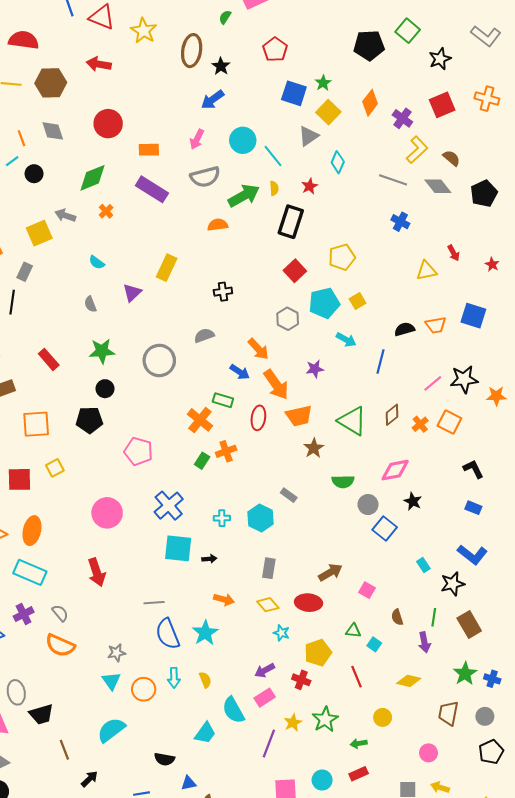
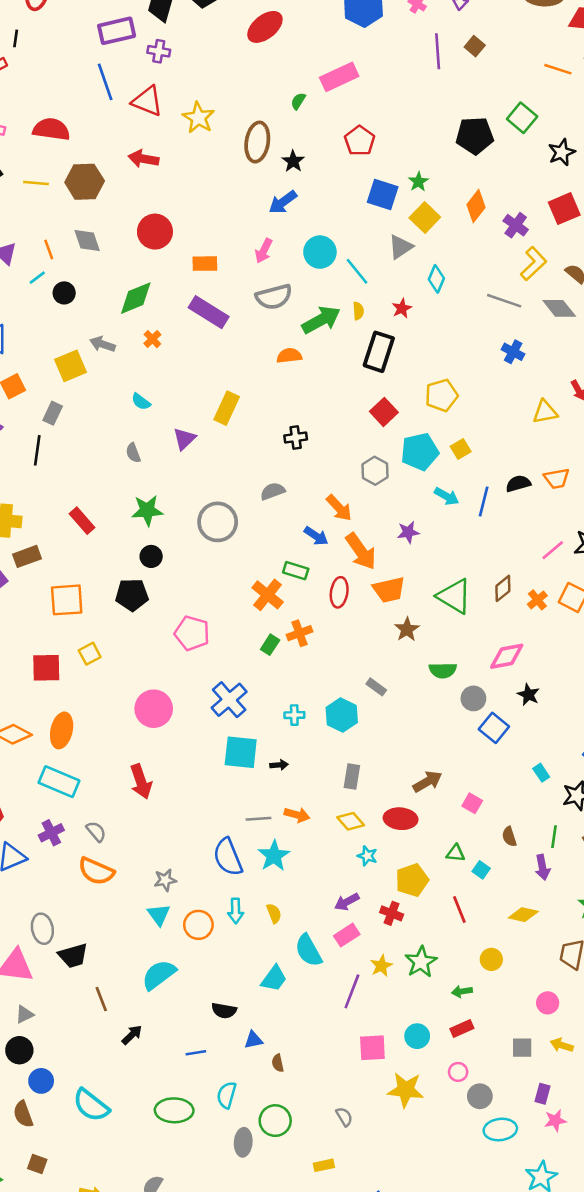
blue line: (381, 362) -> (484, 501), moved
gray line: (154, 603) -> (259, 819), moved

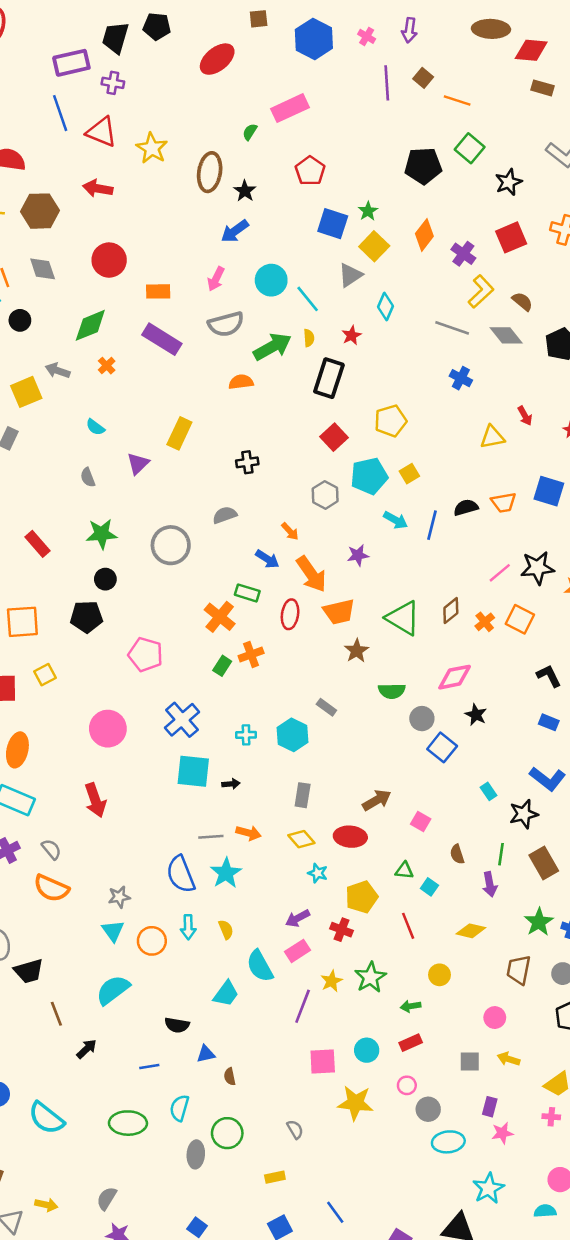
orange line: (558, 69) -> (457, 100), moved
orange arrow: (339, 508) -> (290, 531), size x0.7

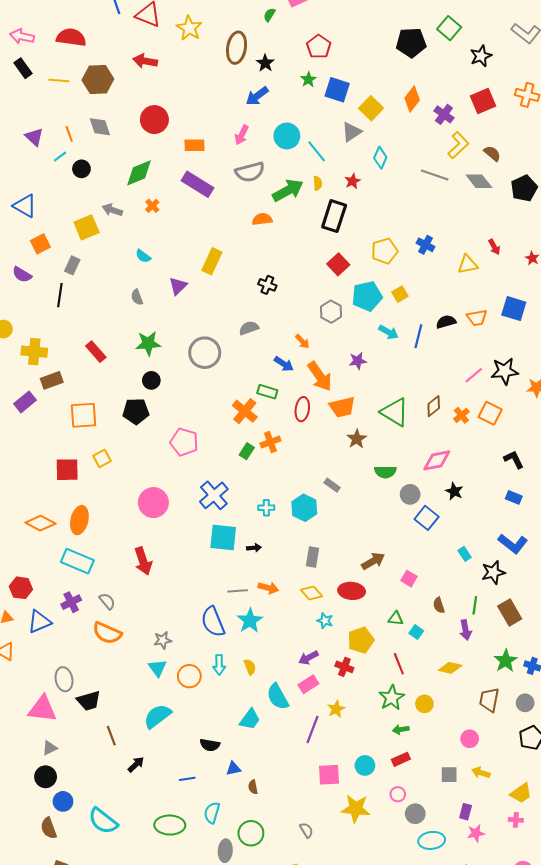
green star: (368, 211) -> (308, 80), moved
blue cross: (461, 378) -> (425, 245), moved
black cross: (247, 462) -> (267, 285), turned 30
green star: (370, 977) -> (392, 698), moved

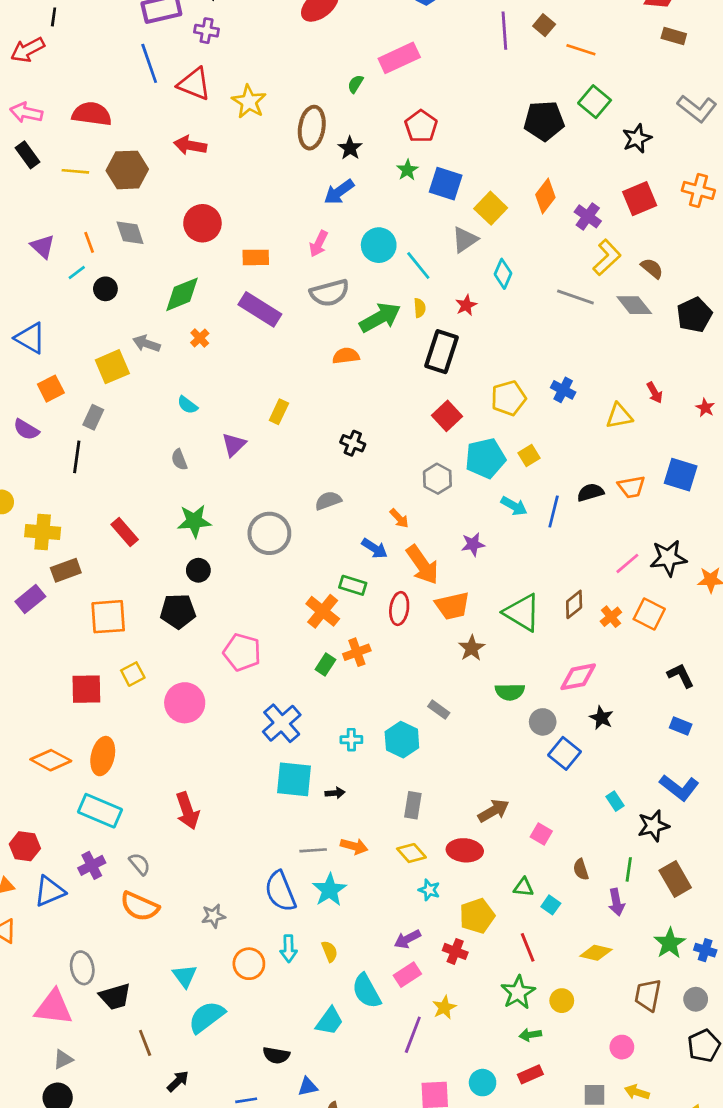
yellow rectangle: (212, 261) -> (279, 412), size x0.7
pink circle: (153, 503) -> (185, 703), moved
cyan triangle: (157, 668) -> (185, 976), moved

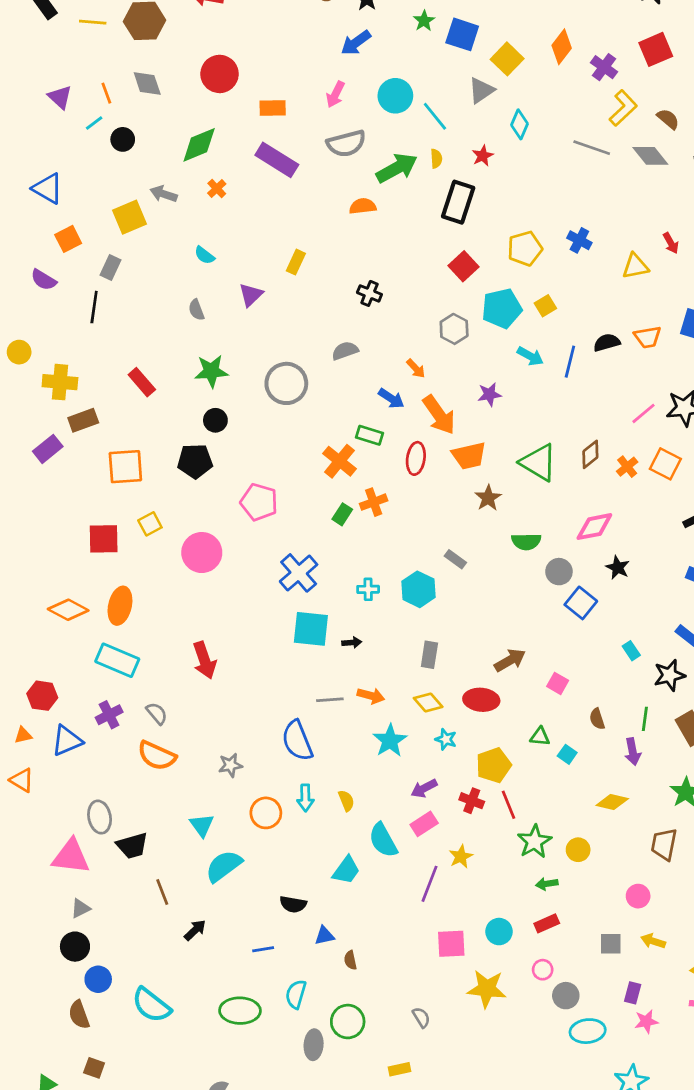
cyan star: (330, 890) -> (390, 741), moved
red line: (528, 947) -> (509, 805), moved

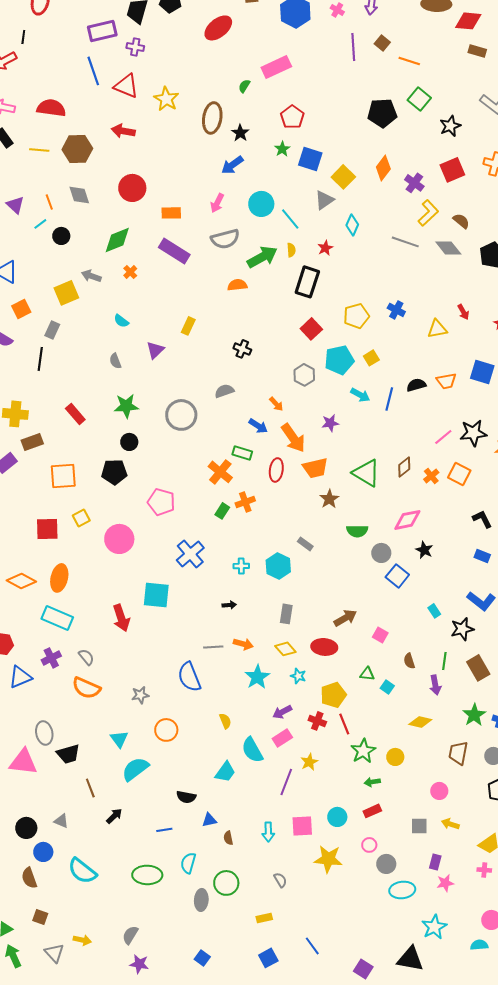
cyan square: (311, 629) -> (156, 595), moved
cyan arrow: (305, 798) -> (268, 832), moved
gray triangle: (80, 908) -> (61, 821), moved, turned 49

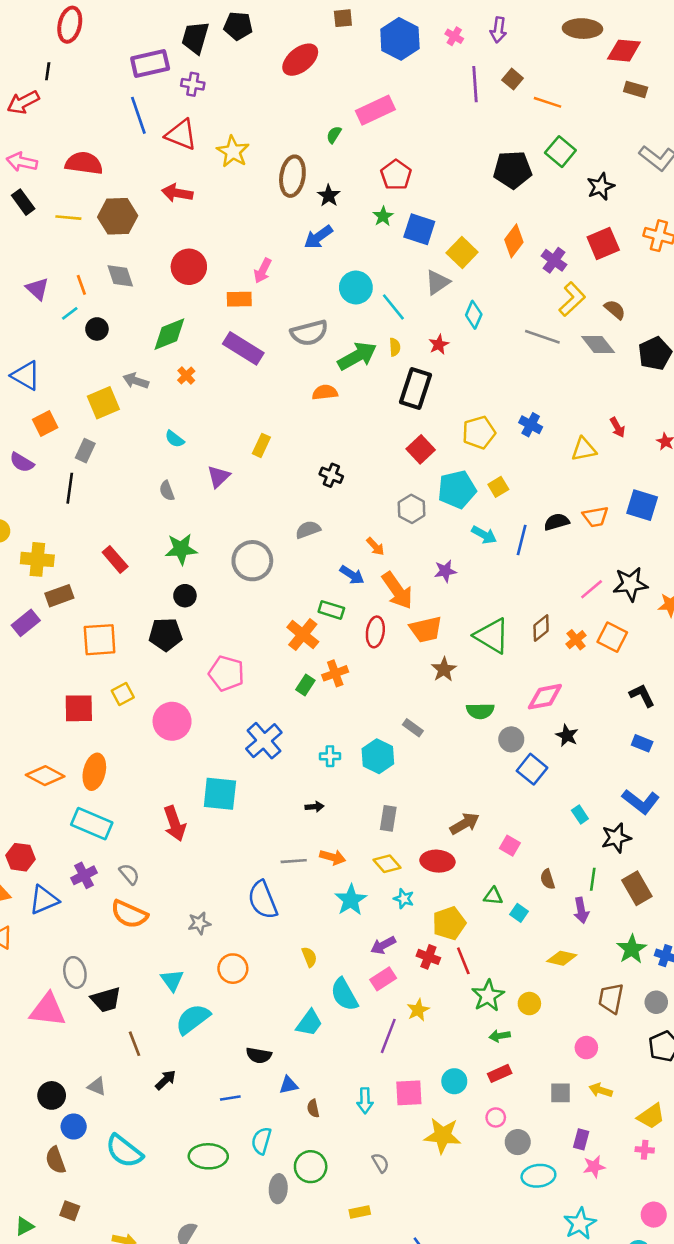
pink arrow: (217, 203) -> (263, 271), moved

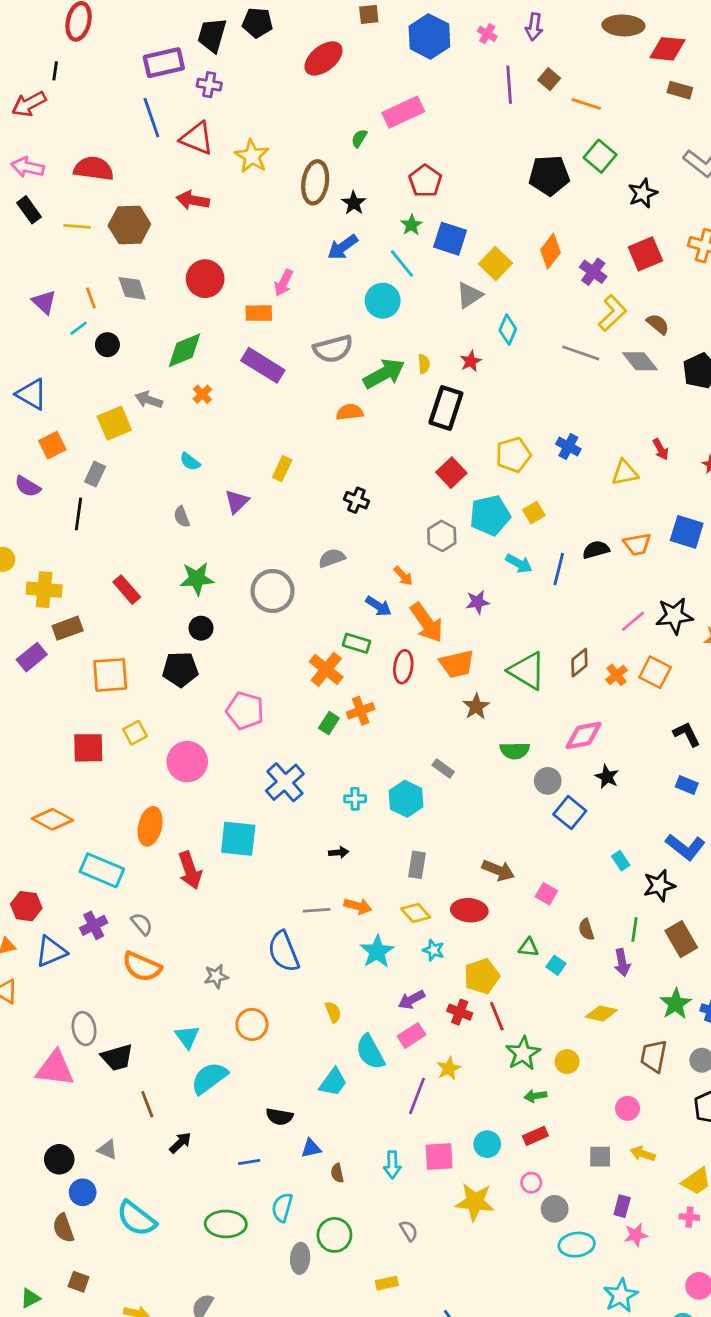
cyan line: (393, 307) -> (402, 264), moved
orange ellipse: (94, 772) -> (150, 826), moved
brown arrow: (465, 824) -> (498, 870), turned 52

